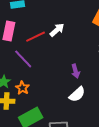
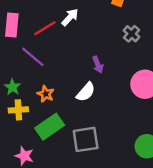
orange star: (22, 88) -> (46, 94), moved
white semicircle: (77, 94) -> (86, 92), moved

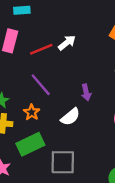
purple line: (33, 57) -> (41, 85), moved

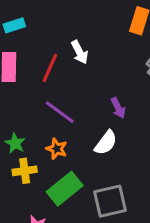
white arrow: (67, 43) -> (80, 52), turned 114
red line: (41, 49) -> (50, 68), turned -30

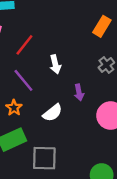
white arrow: (80, 52) -> (55, 64), moved
purple arrow: (118, 108) -> (79, 92), moved

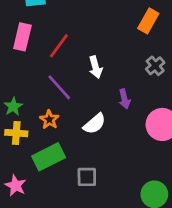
gray square: (44, 158) -> (87, 177), size x0.7

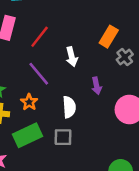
orange rectangle: (148, 21) -> (109, 37), moved
white semicircle: (95, 124) -> (69, 107), turned -55
gray square: (87, 177) -> (63, 137), moved

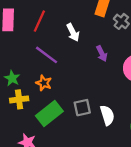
white semicircle: (69, 107) -> (107, 115), moved

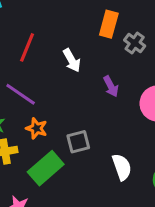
purple line: (47, 55) -> (21, 94), moved
gray square: (82, 108) -> (78, 142), moved

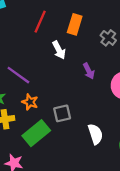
orange rectangle: (109, 24) -> (75, 24), moved
red line: (27, 47) -> (40, 22), moved

